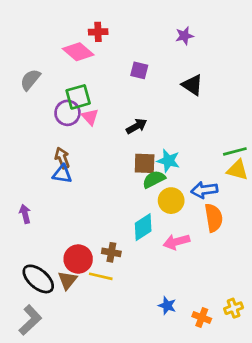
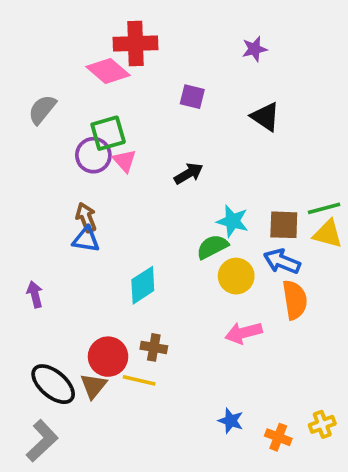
red cross: (98, 32) -> (135, 44), size x1.6
brown square: (145, 163) -> (284, 225), moved
blue arrow: (204, 190) -> (282, 261), turned 30
cyan diamond: (143, 227) -> (143, 285), moved

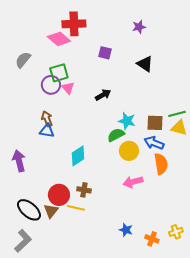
purple arrow: (35, 294) -> (19, 161), size x1.5

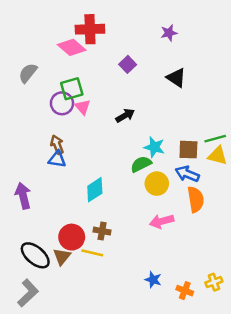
purple square: (105, 53) -> (128, 64), turned 32

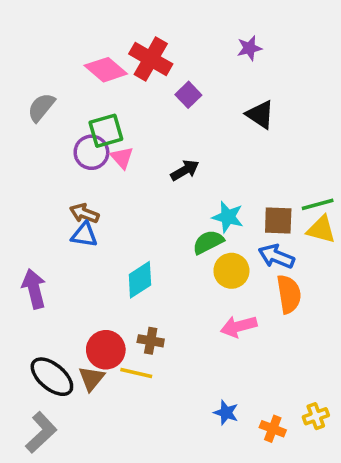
red cross: (90, 29) -> (151, 59), moved, turned 32
brown arrow: (57, 145) -> (84, 213), turned -48

